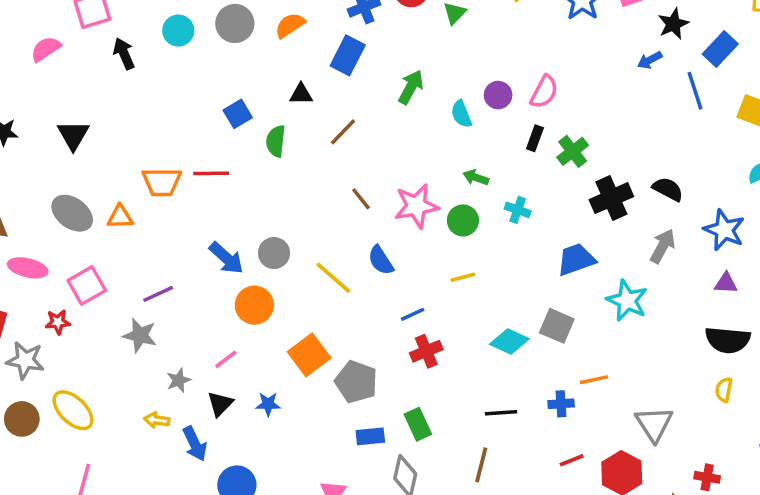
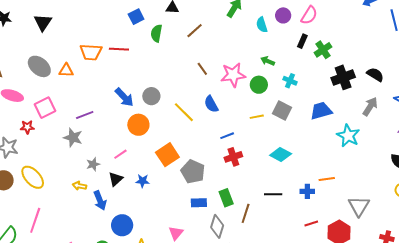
gray square: (557, 326) -> (282, 110), moved
brown line: (481, 465) -> (246, 213), moved

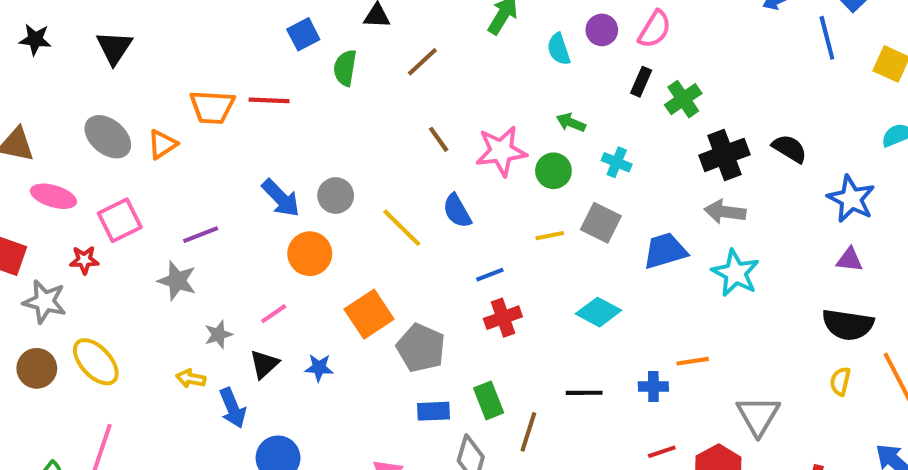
orange triangle: (66, 70) -> (162, 144), turned -35
gray arrow: (370, 106) -> (725, 212), moved, turned -114
blue trapezoid: (321, 111) -> (665, 251), moved

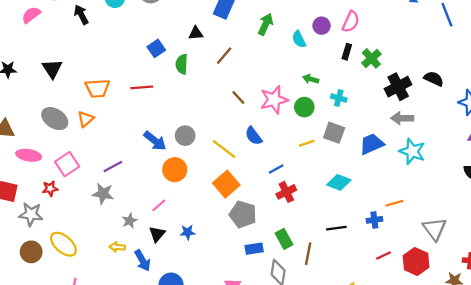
orange trapezoid: (212, 107) -> (97, 88), moved
orange square: (369, 314) -> (226, 184), moved

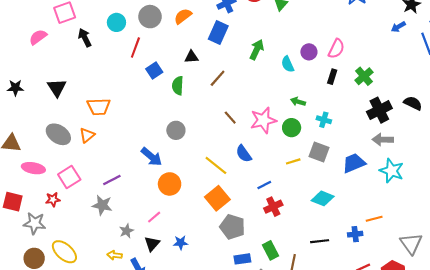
green cross: (371, 58) -> (364, 76), moved
red line: (142, 87) -> (135, 47), moved, turned -66
gray circle: (185, 136) -> (176, 130), moved

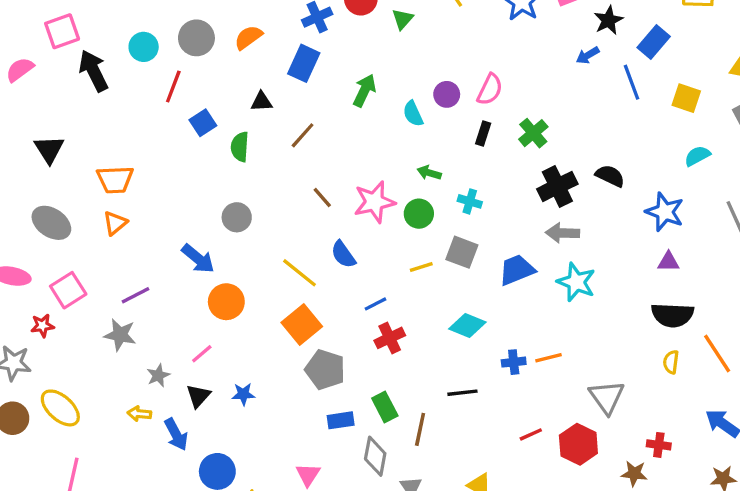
black arrow: (85, 38) -> (93, 71), size x1.4
orange triangle: (87, 135) -> (115, 223), moved
blue cross: (355, 234) -> (514, 362), moved

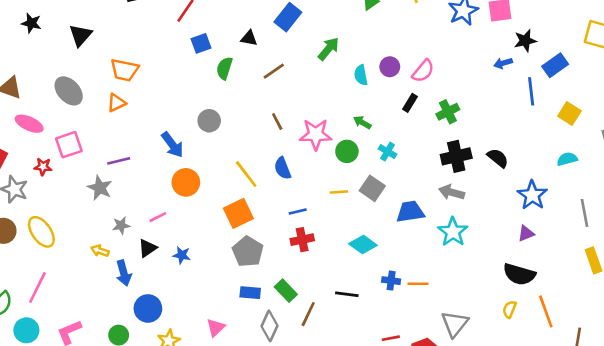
purple triangle: (668, 262) -> (526, 233), turned -36
green rectangle: (385, 407) -> (286, 291), turned -30

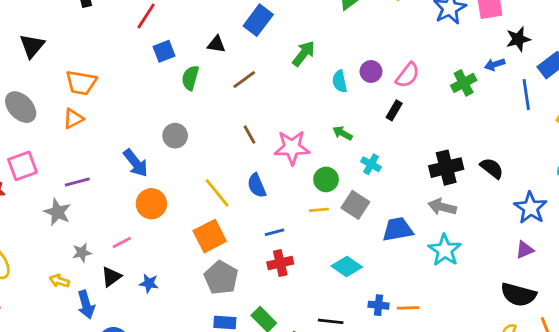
green cross: (448, 112) -> (464, 83), moved
green circle: (347, 151) -> (326, 179), moved

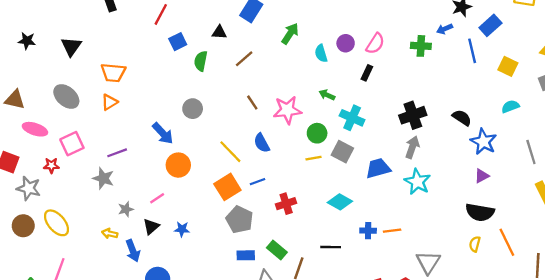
green cross: (464, 83) -> (421, 46), turned 36
cyan cross: (371, 164) -> (352, 118), size x1.5
black semicircle: (492, 168) -> (462, 118), moved
gray arrow: (442, 207) -> (412, 147), turned 100
blue line: (274, 232) -> (257, 182), moved

